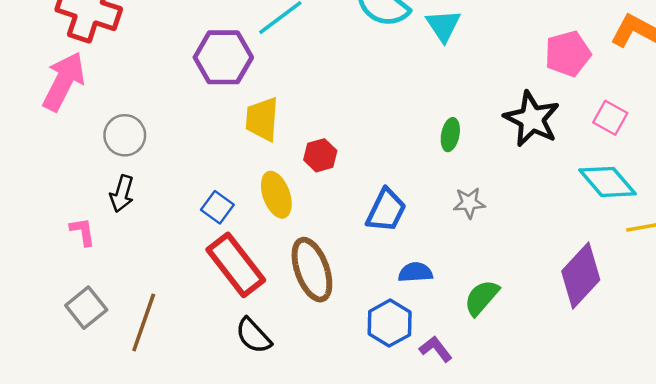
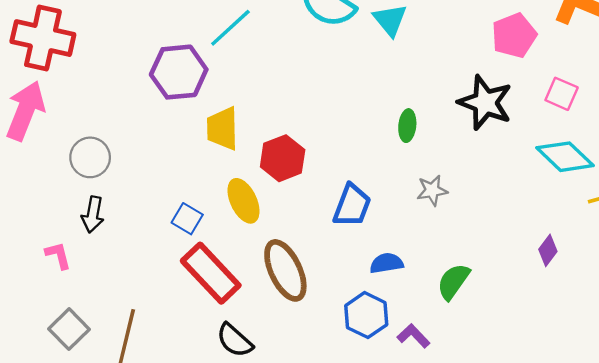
red hexagon: (320, 155) -> (283, 158), size x1.4
purple diamond: (581, 275) -> (548, 250), size x0.5

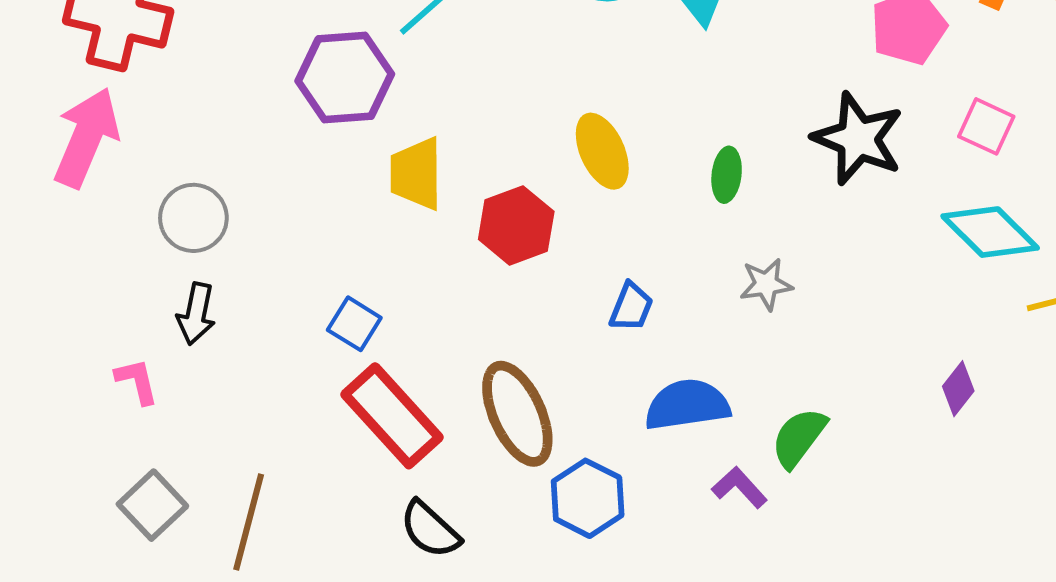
yellow ellipse: (244, 201) -> (602, 151), moved
blue trapezoid: (352, 205) -> (631, 307), size x0.7
blue semicircle: (386, 263) -> (687, 405), size x1.5
blue hexagon: (366, 315) -> (588, 498), moved
purple L-shape: (414, 336) -> (739, 487), moved

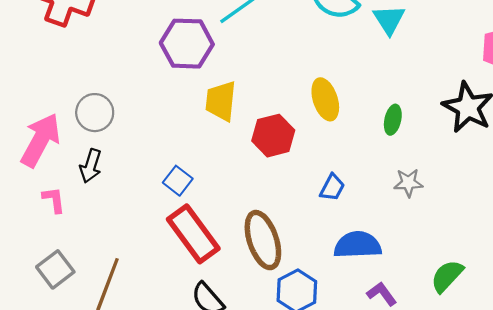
pink arrow: (86, 137) -> (40, 140), moved
green semicircle: (799, 438) -> (447, 276), moved

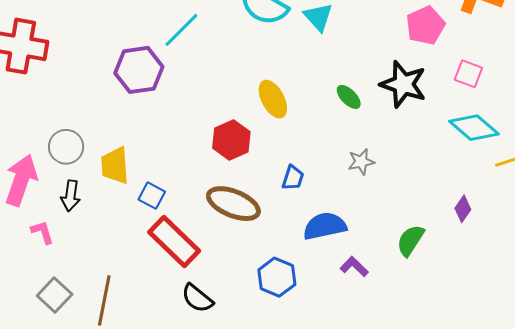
yellow trapezoid: (221, 101) -> (115, 166), moved
green ellipse: (393, 120) -> (349, 97), moved, turned -48
brown ellipse: (263, 240) -> (233, 204), moved, turned -40

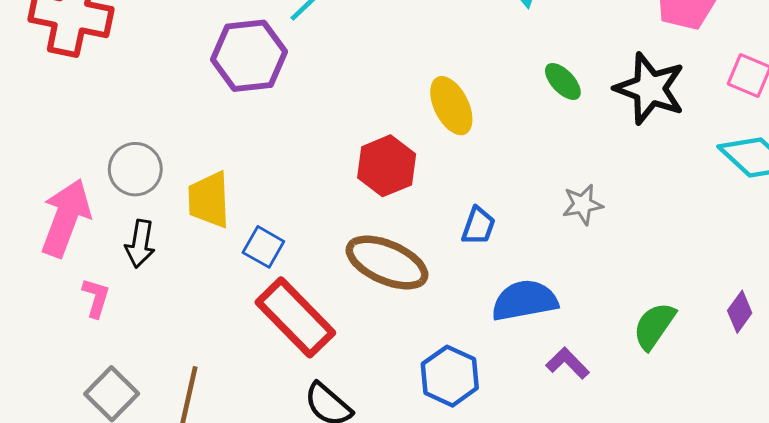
green ellipse: (349, 97) -> (563, 81), moved
purple diamond: (463, 209) -> (740, 312), moved
pink L-shape: (42, 232) -> (96, 298), turned 32

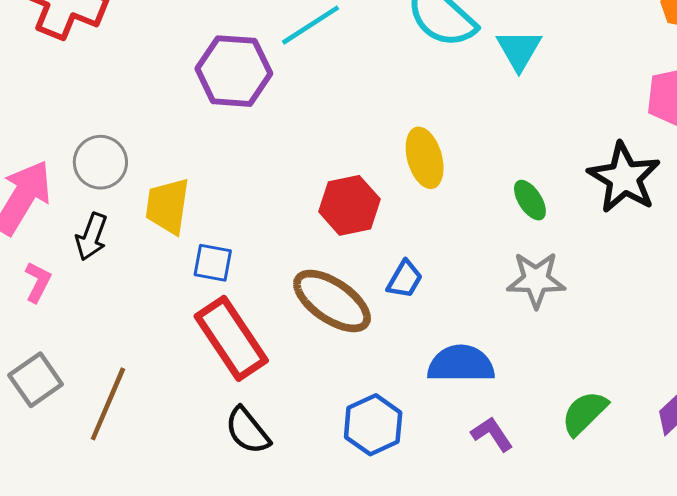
green ellipse: (563, 81) -> (530, 200), moved
gray star: (583, 204) -> (536, 280), size x1.4
blue trapezoid: (478, 226) -> (405, 279), moved
blue square: (263, 247) -> (213, 263), turned -30

